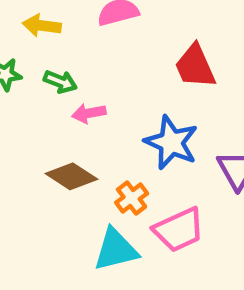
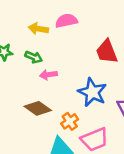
yellow arrow: (42, 26) -> (38, 29), moved

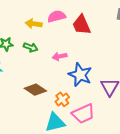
red trapezoid: (107, 52) -> (81, 25), moved
pink arrow: (48, 75) -> (60, 56), moved

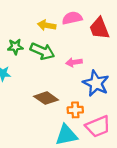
green arrow: (31, 47) -> (42, 51), size x1.5
orange cross: (62, 99) -> (75, 110), turned 32

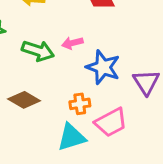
green arrow: (42, 51) -> (38, 51), moved
brown diamond: (46, 98) -> (24, 100), moved

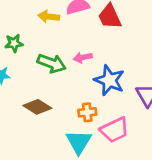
cyan triangle: (72, 137) -> (79, 142), turned -44

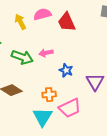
yellow arrow: (49, 17) -> (20, 22), turned 56
blue star: (109, 80) -> (66, 70), size x0.6

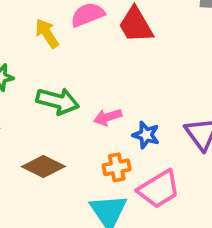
pink arrow: (46, 53) -> (108, 117), moved
blue star: (66, 70) -> (146, 135), moved

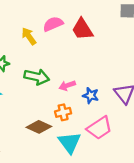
brown diamond: (43, 166) -> (39, 127), moved
orange cross: (117, 167) -> (63, 112), moved

